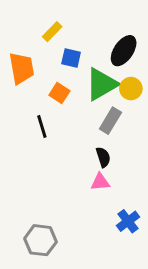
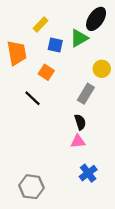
black ellipse: (124, 51) -> (96, 19), moved
green triangle: (102, 84) -> (79, 38), moved, size x0.7
black line: (42, 126) -> (33, 98), turned -30
blue cross: (128, 221) -> (88, 173), moved

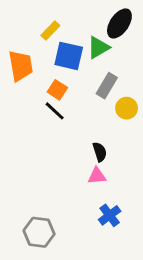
blue square: (55, 45) -> (69, 56), size x1.5
yellow circle: (102, 69) -> (127, 108), moved
gray rectangle: (86, 94) -> (107, 86), moved
black line: (33, 98) -> (55, 111), moved

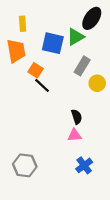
yellow rectangle: (50, 31) -> (23, 24), moved, turned -48
orange square: (57, 90) -> (36, 70), moved
gray hexagon: (39, 232) -> (25, 165), moved

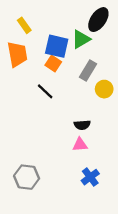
yellow rectangle: (23, 24) -> (24, 25), turned -32
orange square: (36, 70) -> (53, 64), moved
black semicircle: (77, 117) -> (82, 125), turned 104

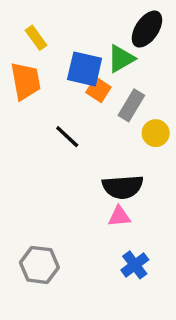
orange square: (53, 64) -> (98, 90), moved
black semicircle: (82, 125) -> (123, 187), size x1.6

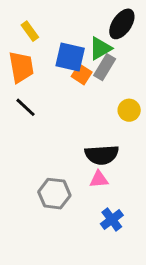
gray rectangle: (131, 105) -> (105, 67), moved
black line: (67, 137) -> (26, 107), moved
gray hexagon: (39, 265) -> (54, 194), moved

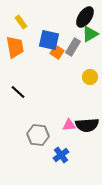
green triangle: (100, 48) -> (90, 34), moved
black line: (26, 107) -> (18, 92), moved
black semicircle: (102, 155) -> (87, 125), moved
blue cross: (112, 219) -> (61, 155), moved

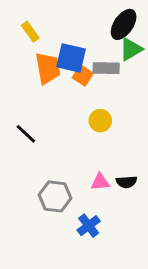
orange trapezoid: (15, 47) -> (48, 68), moved
gray rectangle: (73, 47) -> (106, 68), turned 60
yellow circle: (90, 77) -> (100, 121), moved
black semicircle: (87, 125) -> (126, 182), size x0.6

